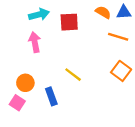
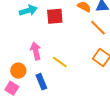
orange line: (118, 37) -> (98, 28), turned 30
pink arrow: (35, 42) -> (36, 51), moved

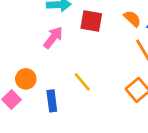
pink arrow: (36, 51) -> (53, 38), moved, turned 36

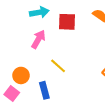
yellow line: (82, 82) -> (58, 66), moved

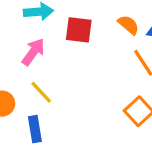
yellow line: (58, 66) -> (41, 92), moved

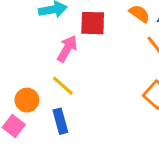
pink arrow: (33, 52) -> (67, 49), moved

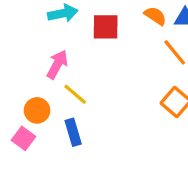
pink arrow: (67, 49) -> (57, 64), moved

